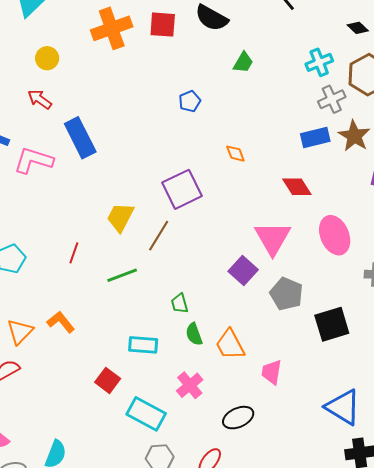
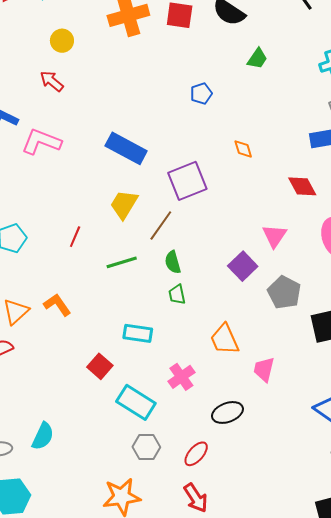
blue rectangle: (80, 138) -> (126, 148), moved, turned -39
pink triangle: (273, 238) -> (274, 236), size x0.7
green semicircle: (194, 334) -> (173, 262), moved

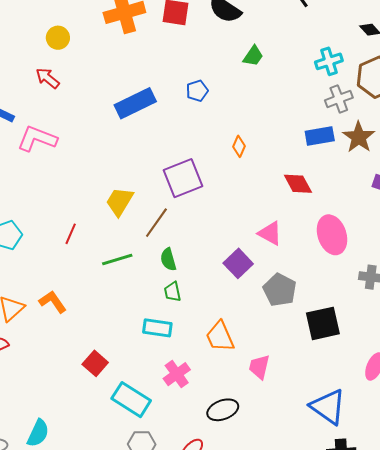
blue rectangle: (126, 148) -> (135, 103), moved, turned -54
orange diamond: (243, 149) -> (239, 146), turned 40
pink triangle: (274, 236) -> (270, 233), turned -36
cyan rectangle: (138, 333) -> (157, 328), moved

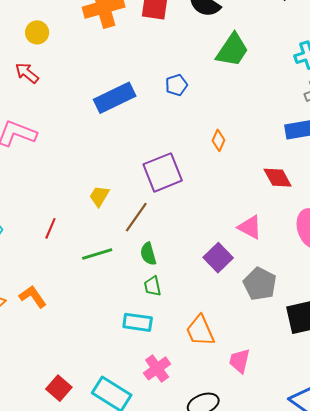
green trapezoid: (253, 56) -> (232, 50), size x1.6
yellow trapezoid: (120, 202) -> (99, 196), size x0.7
red square: (95, 363) -> (59, 388), moved

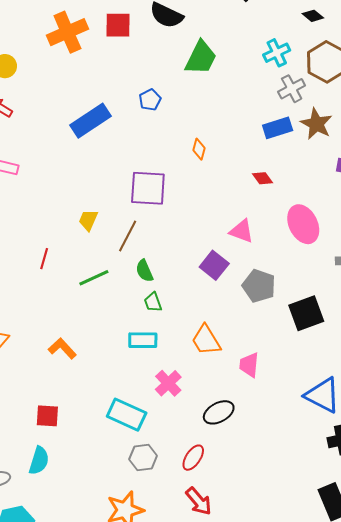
purple square: (163, 172) -> (148, 188), turned 33
red diamond: (278, 178) -> (262, 178), size x0.7
orange L-shape: (33, 297) -> (62, 348), moved
red square: (59, 388) -> (47, 416), moved, turned -30

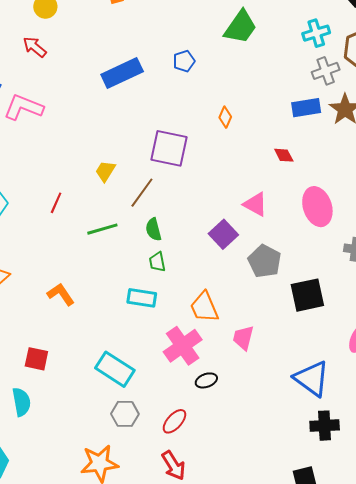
pink cross: (168, 383) -> (183, 346), moved, size x1.4
black ellipse: (219, 412) -> (206, 380), size x0.7
cyan semicircle: (39, 461) -> (21, 402), turned -36

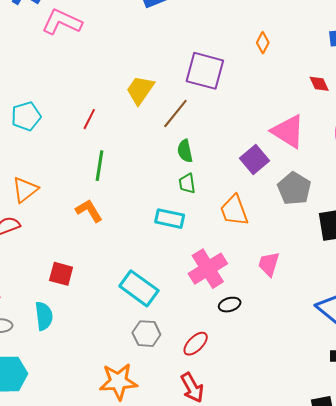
yellow trapezoid: (105, 171) -> (140, 90), size x1.4
pink triangle: (255, 204) -> (288, 131), size x1.4
green line: (102, 229) -> (100, 166), moved, turned -68
orange trapezoid: (204, 307) -> (234, 210), moved

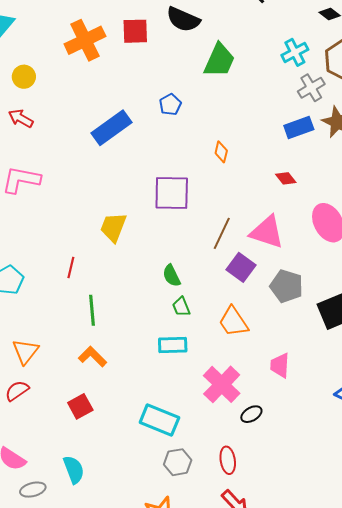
brown line: (175, 114) -> (222, 233), moved
red square: (61, 274) -> (80, 406), moved, turned -30
red ellipse: (196, 344) -> (228, 460), turned -40

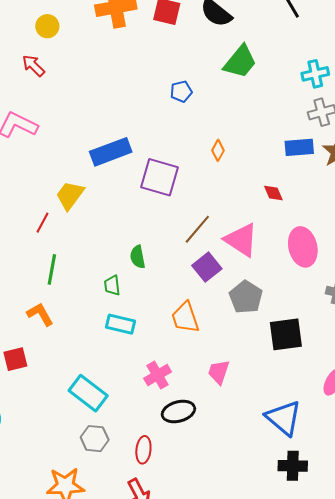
blue rectangle: (112, 128) -> (111, 152), moved
yellow trapezoid: (113, 227) -> (70, 195), moved
green trapezoid: (181, 307) -> (112, 285), moved
pink cross: (222, 384) -> (158, 375), size x0.7
black ellipse: (251, 414) -> (178, 411), size x1.5

